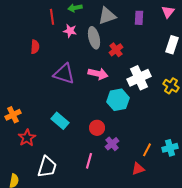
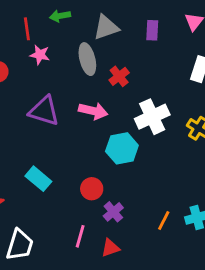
pink star: (70, 31) -> (40, 55), moved
red triangle: (138, 169) -> (110, 248), moved

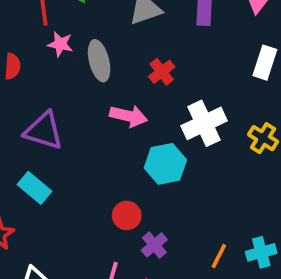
gray ellipse: (87, 59) -> (99, 61), moved
purple triangle: (44, 111) -> (44, 131), moved
cyan rectangle: (38, 179) -> (35, 188), moved

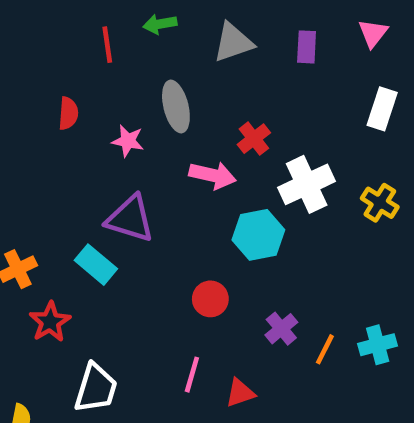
pink star: (60, 44) -> (128, 141), moved
red cross: (162, 72) -> (254, 139), moved
purple triangle: (44, 131) -> (130, 219), moved
purple cross: (154, 245) -> (281, 329), moved

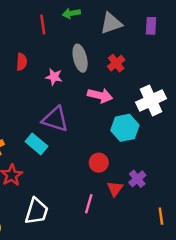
red cross: (254, 139) -> (116, 63), moved
orange line: (325, 349) -> (161, 216), moved, turned -35
red triangle: (240, 393) -> (115, 189), moved, turned -35

